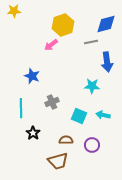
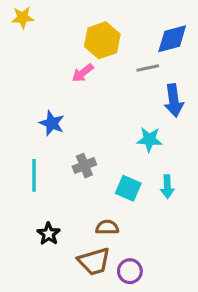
cyan arrow: (103, 115) -> (167, 187), turned -104
black star: (33, 133) -> (49, 234), moved
purple circle: (92, 145) -> (130, 271), moved

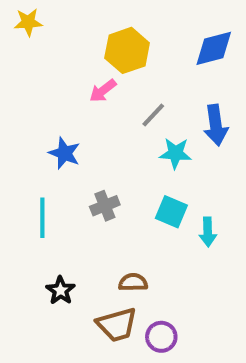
gray line: (148, 68) -> (153, 115), moved, turned -35
cyan star: (149, 139) -> (175, 153), moved
cyan square: (128, 188) -> (171, 212), moved

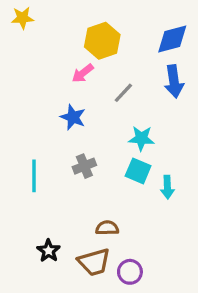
blue arrow: (216, 125) -> (174, 81), moved
blue star: (65, 153) -> (73, 117), moved
cyan star: (175, 153) -> (141, 138), moved
black star: (60, 290) -> (49, 251), moved

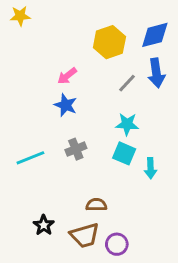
yellow hexagon: (102, 41) -> (109, 42), moved
pink arrow: (83, 73) -> (67, 76), moved
gray line: (123, 93) -> (127, 83), moved
cyan line: (34, 176) -> (30, 158), turned 68

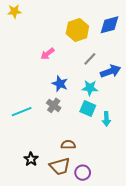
blue arrow: (156, 73) -> (111, 71), moved, turned -102
blue star: (66, 105) -> (60, 84), moved
gray cross: (76, 149) -> (54, 105), turned -32

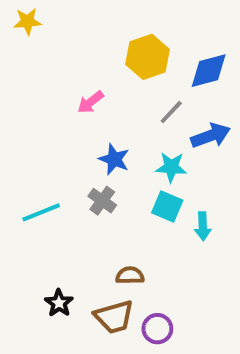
blue diamond: (110, 25) -> (209, 71), moved

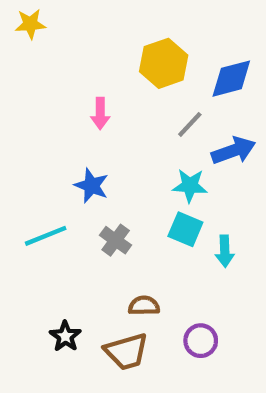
pink arrow: (90, 102) -> (100, 114), turned -52
blue star: (114, 159) -> (92, 186), moved
gray cross: (102, 201) -> (116, 240), moved
purple circle: (157, 329) -> (201, 341), moved

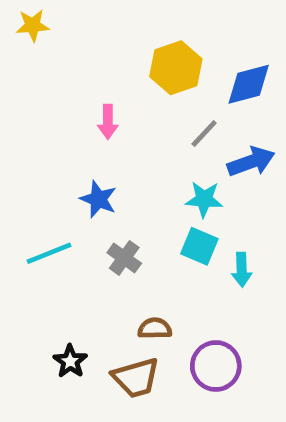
purple circle: (201, 341) -> (216, 366), size x1.4

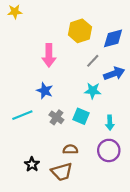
pink arrow: (108, 122) -> (49, 55), size x1.5
cyan square: (199, 246) -> (81, 116), moved
purple circle: (216, 366) -> (109, 150), moved

